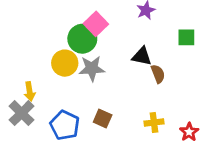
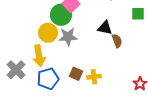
yellow arrow: (30, 91) -> (39, 56), moved, size x1.5
yellow cross: (154, 123) -> (94, 77), moved
blue pentagon: (65, 125) -> (48, 79), turned 30

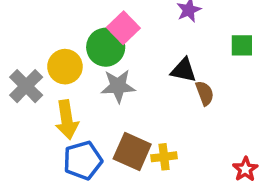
yellow circle: (48, 33) -> (65, 67), moved
gray cross: (16, 70) -> (26, 86), moved
brown square: (76, 74) -> (132, 151), size x1.5

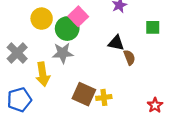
yellow circle: (65, 67) -> (42, 19), moved
gray star: (118, 86) -> (63, 53), moved
blue pentagon: (83, 160) -> (19, 100), moved

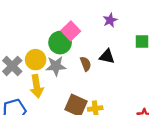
yellow circle: (42, 19) -> (36, 60), moved
brown semicircle: (129, 57) -> (86, 64), moved

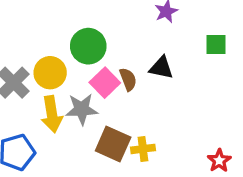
pink square: (71, 31) -> (105, 83), moved
gray star: (56, 66) -> (82, 109), moved

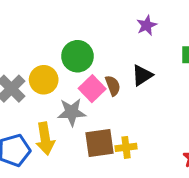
black triangle: (161, 68) -> (142, 75), turned -45
yellow arrow: (52, 114) -> (45, 139), moved
brown square: (113, 144) -> (100, 143), turned -32

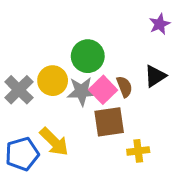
gray star: (72, 112) -> (82, 91), moved
yellow arrow: (45, 139) -> (54, 142), turned -36
brown square: (100, 143) -> (109, 122), moved

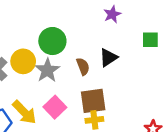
pink square: (103, 90) -> (55, 107), moved
gray star: (82, 91) -> (47, 70), turned -30
brown square: (109, 122) -> (93, 101), moved

